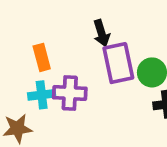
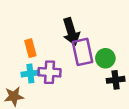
black arrow: (101, 33) -> (71, 32), size x1.5

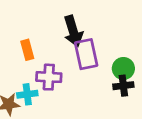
green circle: (105, 58) -> (123, 68), moved
cyan cross: (30, 74) -> (27, 94), moved

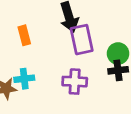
purple cross: (49, 77) -> (75, 82), moved

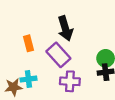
purple rectangle: (82, 40) -> (58, 55), moved, turned -30

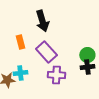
black arrow: (65, 28) -> (42, 21), moved

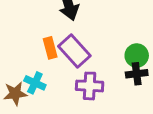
orange rectangle: (20, 42) -> (50, 48), moved
cyan cross: (20, 73) -> (35, 83), turned 32

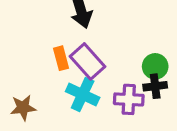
cyan cross: (35, 83) -> (83, 94), moved, size x1.4
purple cross: (90, 86) -> (129, 99), moved

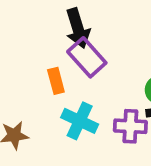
purple rectangle: (87, 61) -> (87, 57), moved

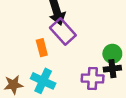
cyan cross: (80, 121) -> (43, 81), moved

